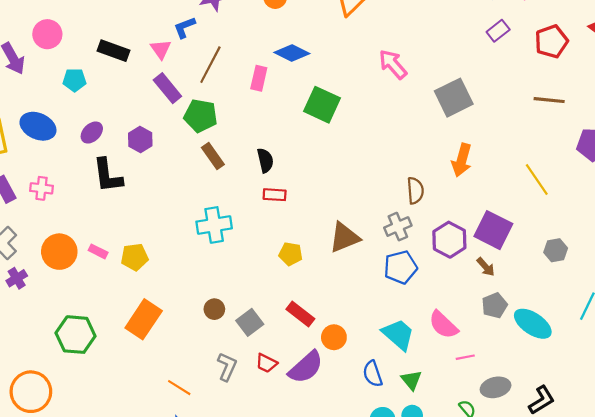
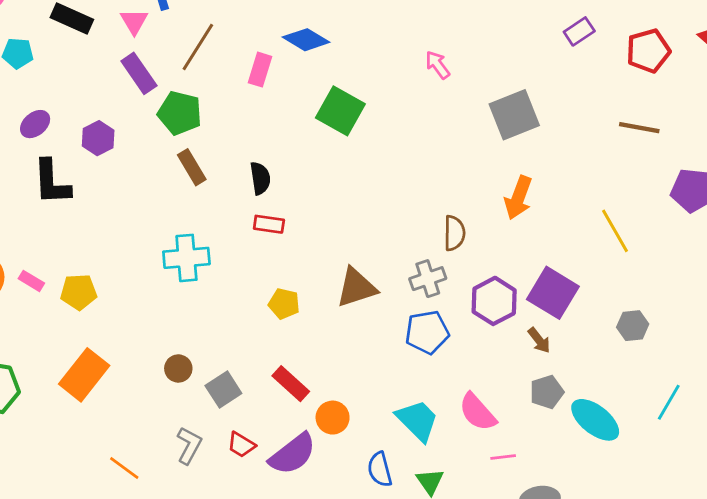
pink arrow: (393, 64) -> (438, 65), size x0.7

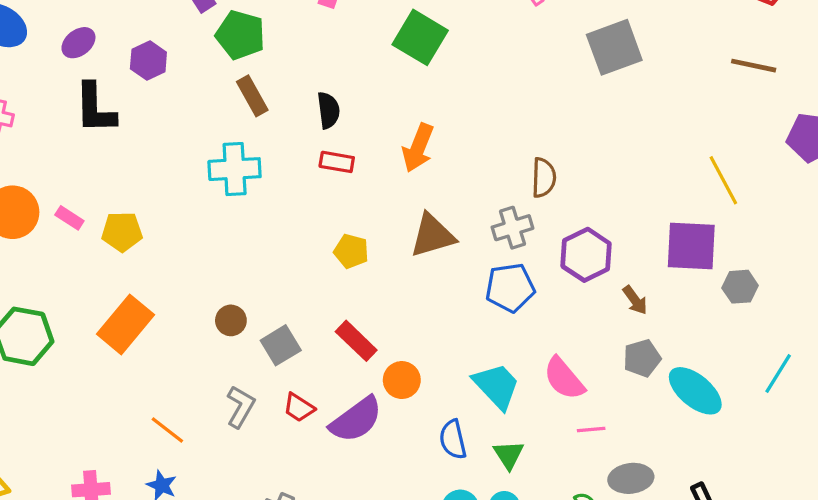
orange arrow: (518, 198) -> (418, 148), moved
cyan cross: (186, 258) -> (235, 169), moved
purple square: (553, 293) -> (691, 246), moved, turned -30

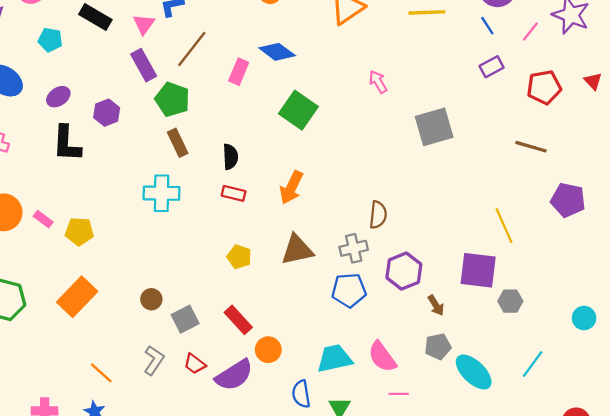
cyan trapezoid: (497, 386) -> (334, 359), turned -63

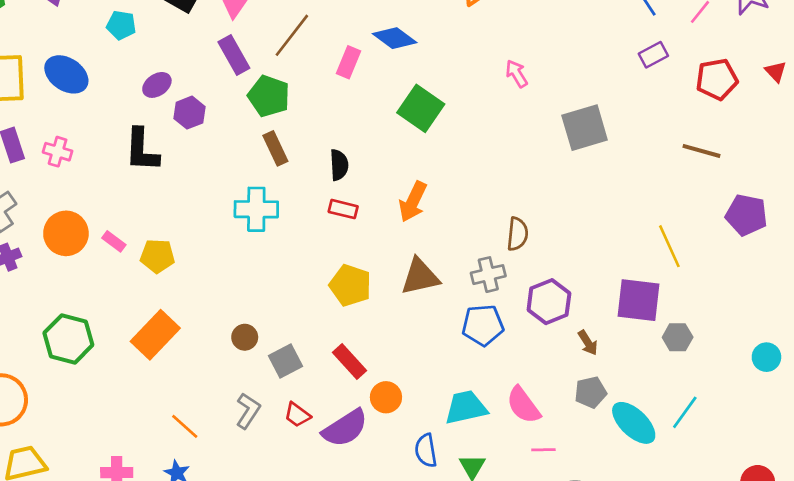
purple ellipse: (58, 97) -> (157, 85), moved
yellow pentagon: (239, 257) -> (350, 285), size x1.4
cyan line: (533, 364) -> (685, 412), moved

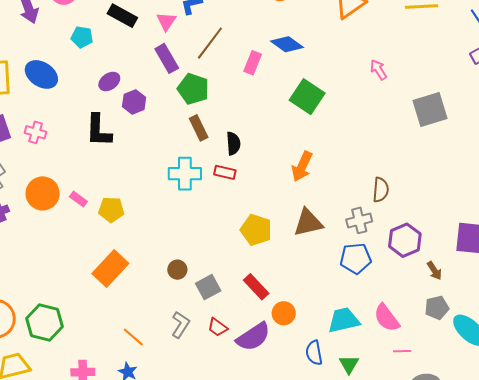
black semicircle: (339, 165) -> (233, 143), moved
red rectangle: (343, 209) -> (225, 172), moved
green hexagon: (68, 339) -> (45, 323), moved

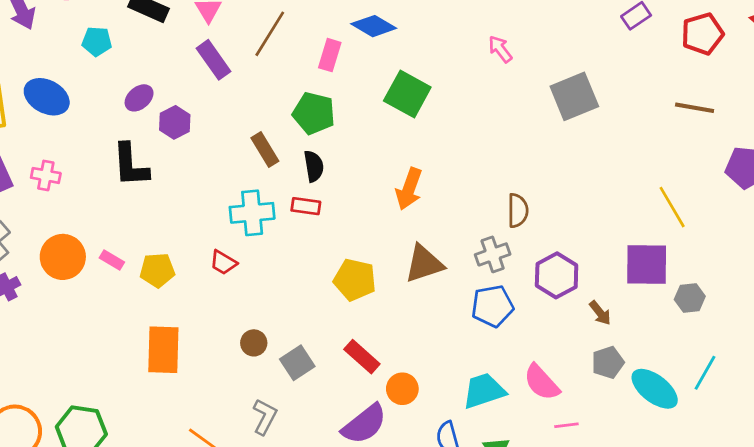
green pentagon: (193, 89) -> (314, 113), moved
orange rectangle: (110, 269) -> (163, 350), turned -36
red trapezoid: (217, 327) -> (223, 262), moved

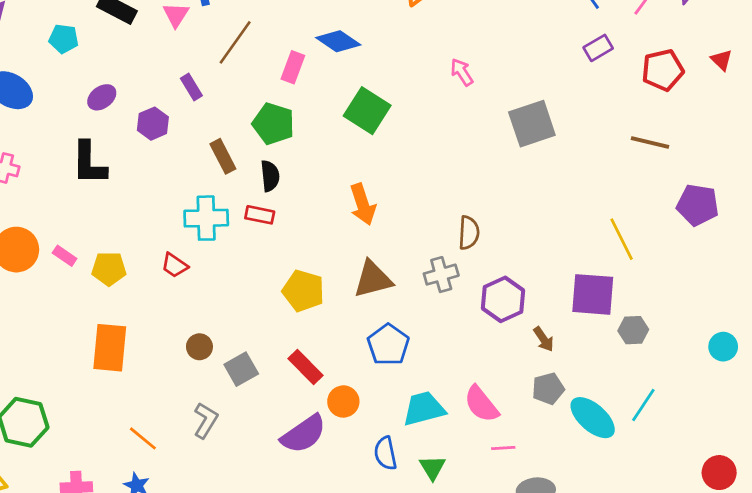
purple rectangle: (213, 60) -> (191, 87), moved, size x0.7
purple hexagon: (175, 122) -> (153, 124), moved
orange arrow: (409, 189) -> (363, 204), turned -42
blue pentagon: (492, 306) -> (388, 345), moved, turned -30

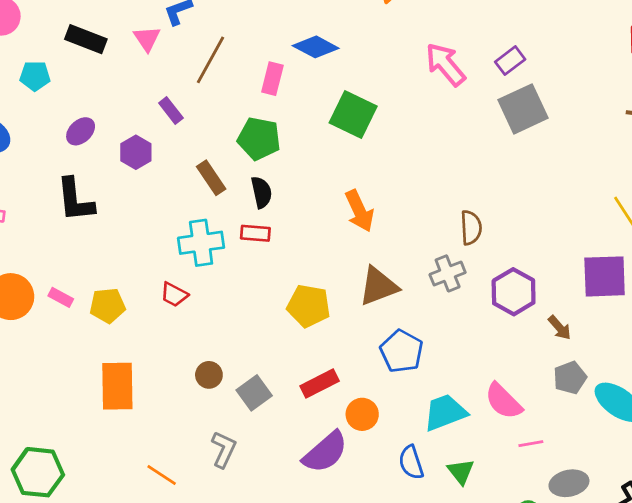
purple rectangle: (598, 48) -> (510, 61), moved
pink arrow: (462, 72) -> (445, 64), size x1.6
red rectangle: (305, 367) -> (320, 384), turned -66

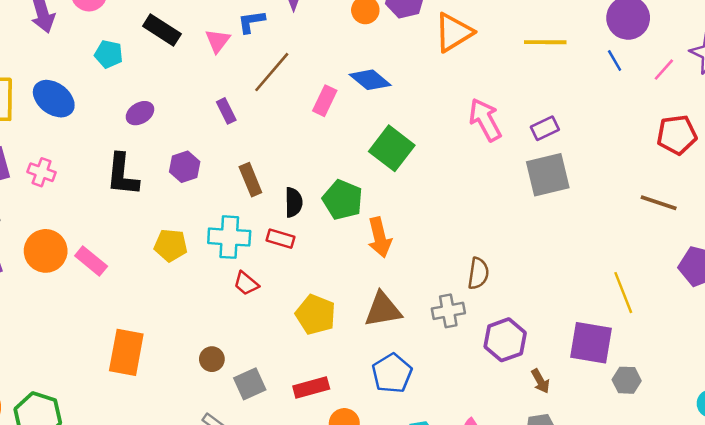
green pentagon: (259, 139) -> (343, 200), moved
purple hexagon: (136, 152) -> (185, 167), moved
red trapezoid: (174, 295) -> (246, 283), moved
pink rectangle: (61, 297) -> (91, 261), size x1.4
yellow pentagon: (108, 306) -> (171, 245), moved

